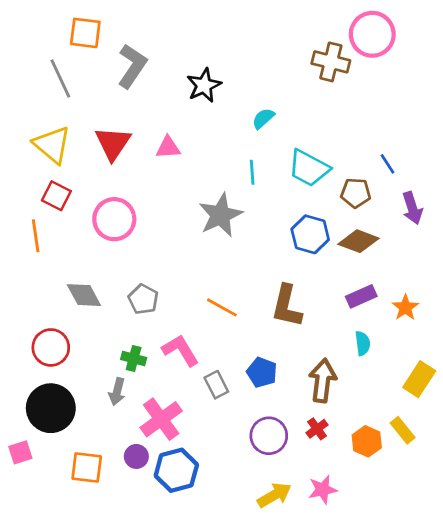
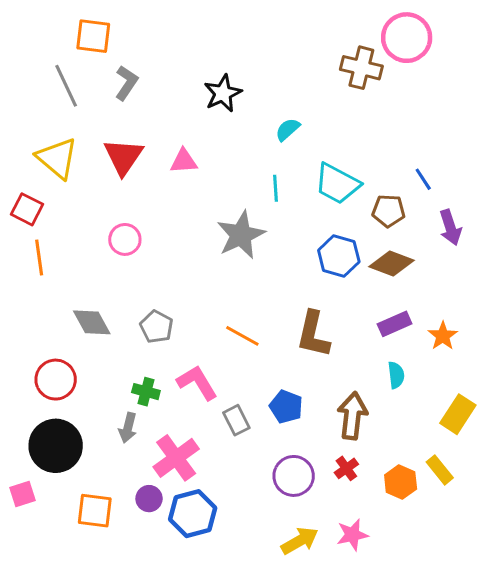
gray L-shape: (132, 66) -> (126, 83), moved, size x0.7
red square: (56, 196) -> (27, 209), moved
pink circle: (114, 219) -> (125, 239), size x0.7

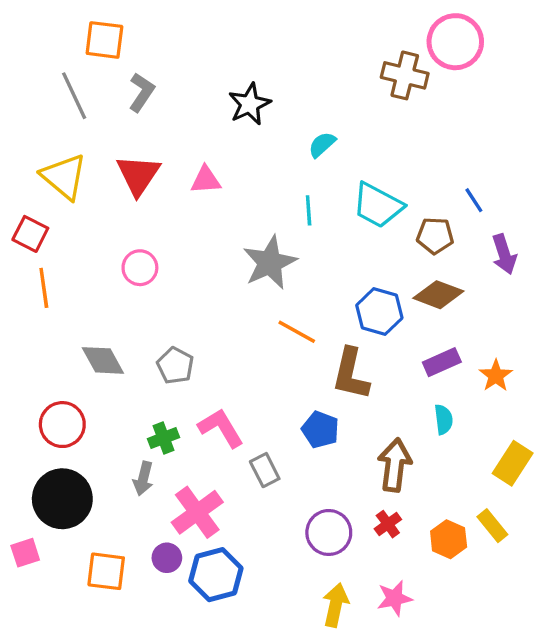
blue hexagon: (339, 256) -> (379, 312), moved
orange line: (242, 336) -> (297, 332), moved
green cross: (146, 392) -> (164, 438), turned -36
blue pentagon: (286, 407) -> (320, 430), moved
yellow arrow: (300, 541) -> (336, 605), turned -48

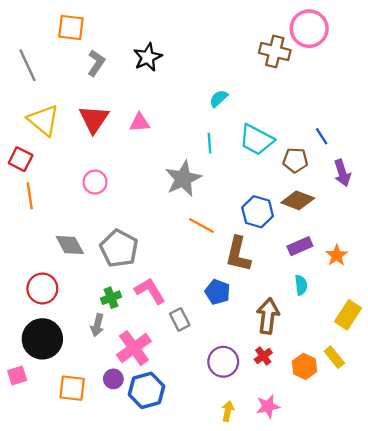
gray line: (74, 96) -> (27, 65), moved
black star: (250, 104) -> (148, 57), moved
gray pentagon: (175, 366) -> (119, 248), size x1.5
yellow arrow: (336, 605) -> (228, 411), size x0.7

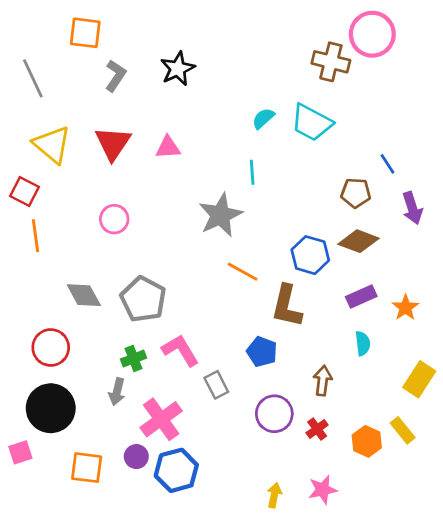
cyan trapezoid: (256, 140) -> (312, 123), moved
brown arrow: (268, 316) -> (323, 381), size x0.7
purple circle: (223, 362) -> (274, 414), moved

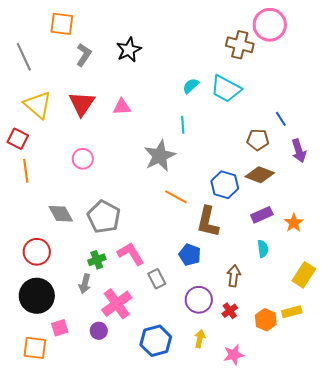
yellow rectangle: (403, 430) -> (292, 312), turned -66
pink square: (20, 452) -> (60, 328), moved
orange square: (87, 468) -> (35, 348), moved
blue hexagon: (176, 470) -> (156, 341), moved
yellow arrow: (274, 495) -> (200, 339), moved

